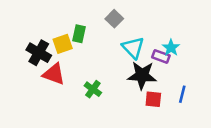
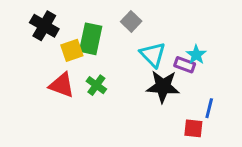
green rectangle: (79, 34) -> (91, 39), size x1.5
black cross: (39, 53) -> (44, 26), moved
green cross: (93, 89) -> (96, 85), moved
red square: (153, 99) -> (193, 128), moved

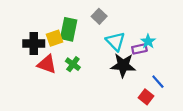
black cross: (44, 26) -> (34, 44), moved, turned -30
purple rectangle: (185, 65) -> (139, 49), turned -32
blue line: (209, 108) -> (158, 82), turned -56
red square: (193, 128) -> (146, 97), turned 32

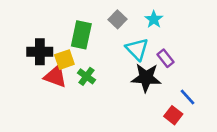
yellow square: (54, 38) -> (64, 60), moved
cyan star: (148, 41) -> (154, 19), moved
purple rectangle: (139, 49) -> (165, 58), turned 64

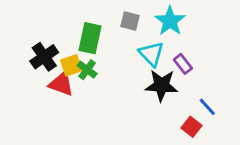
gray square: (118, 19) -> (130, 21), turned -30
cyan star: (154, 19) -> (170, 21), size x1.5
black cross: (40, 52) -> (44, 57), turned -35
green cross: (86, 76) -> (87, 70), moved

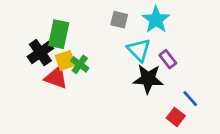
green rectangle: (90, 38) -> (59, 34), moved

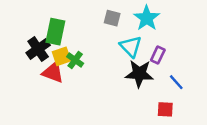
purple rectangle: (168, 59) -> (158, 55), turned 63
blue line: (190, 99) -> (176, 82), moved
red square: (176, 117) -> (165, 109), turned -35

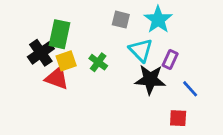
green cross: (75, 60) -> (98, 62), moved

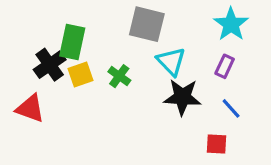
gray square: (121, 20) -> (147, 24), size x1.6
cyan star: (158, 20) -> (231, 24), moved
purple rectangle: (170, 60) -> (225, 66), moved
red triangle: (57, 78) -> (30, 108), moved

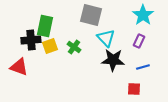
black cross: (50, 65) -> (31, 40), turned 30
blue line: (231, 108) -> (143, 67), turned -64

